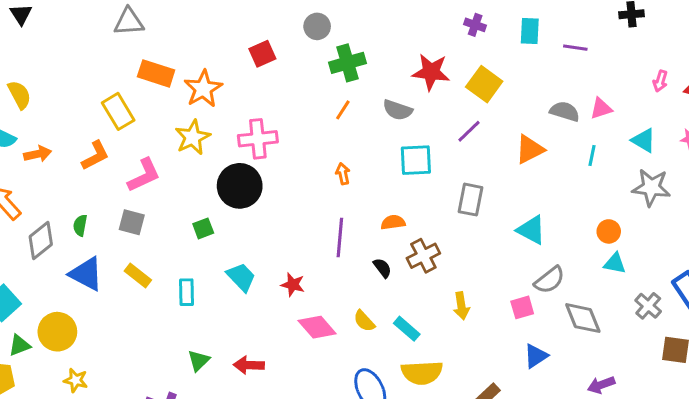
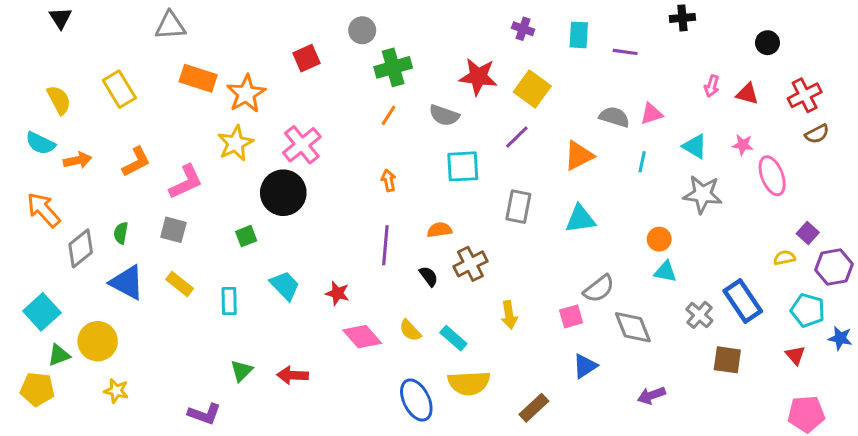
yellow rectangle: (118, 111) -> (119, 89), moved
pink cross: (258, 139) -> (302, 145), turned -33
cyan triangle: (531, 230) -> (580, 219), moved, turned -36

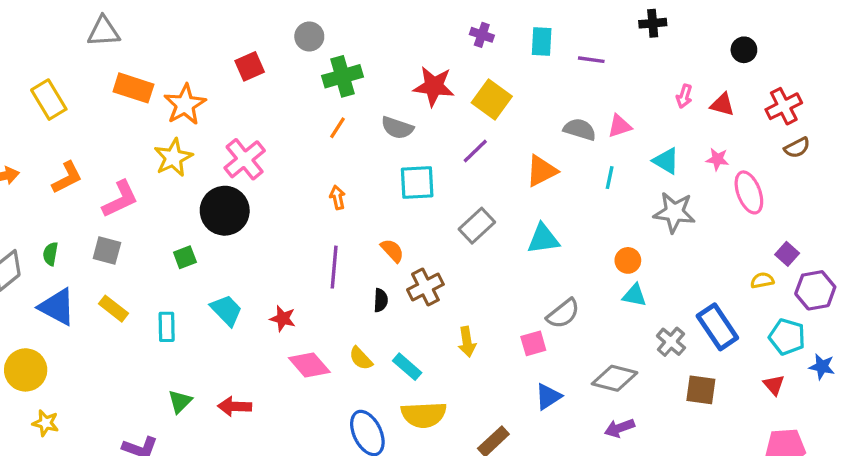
gray rectangle: (518, 207) -> (477, 226), turned 36
orange semicircle: (440, 230) -> (392, 251), turned 55
black semicircle: (429, 276) -> (381, 300), turned 40
gray diamond: (633, 327) -> (615, 378), moved, turned -54

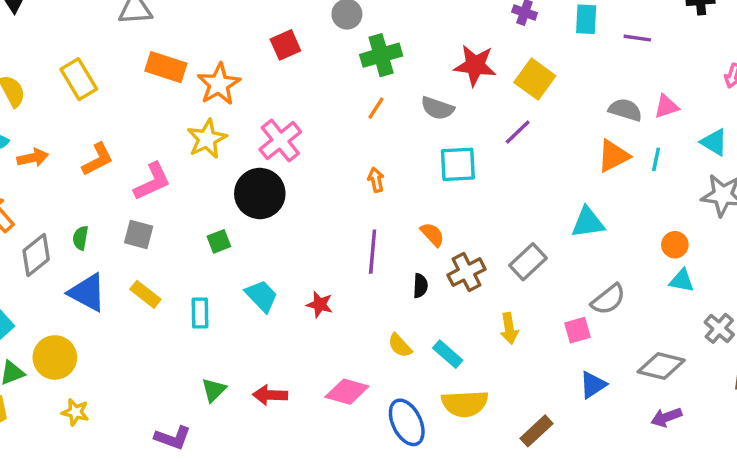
orange triangle: (542, 171) -> (613, 156), moved
gray rectangle: (477, 226) -> (528, 262), moved
pink diamond: (309, 365) -> (347, 392), moved, turned -33

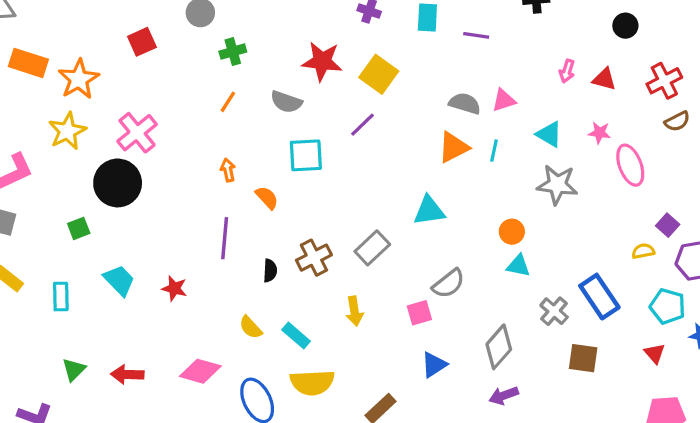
green cross: (381, 55) -> (233, 52), size x0.7
orange semicircle: (432, 234) -> (267, 198), moved
gray diamond: (661, 366) -> (499, 347), turned -63

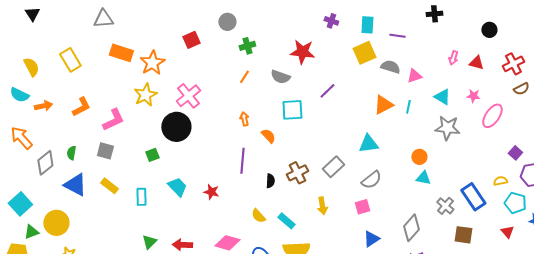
yellow square: (379, 74) -> (364, 53), moved, turned 30
gray semicircle: (465, 103) -> (390, 67), moved
pink ellipse: (630, 165) -> (492, 116), turned 55
yellow semicircle: (643, 251) -> (500, 181), moved
gray semicircle: (449, 284) -> (371, 180), moved

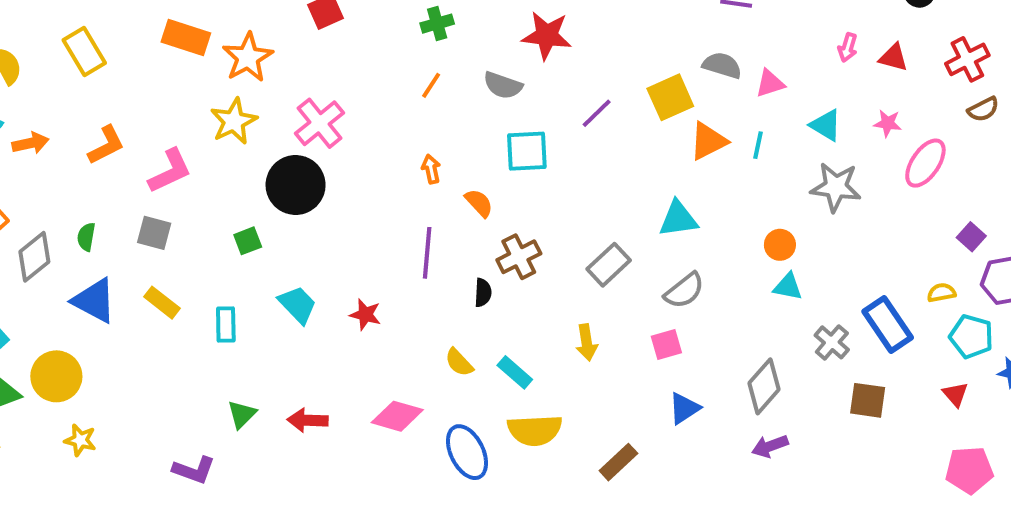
yellow square: (364, 53) -> (670, 97), moved
brown cross: (297, 173) -> (519, 257), moved

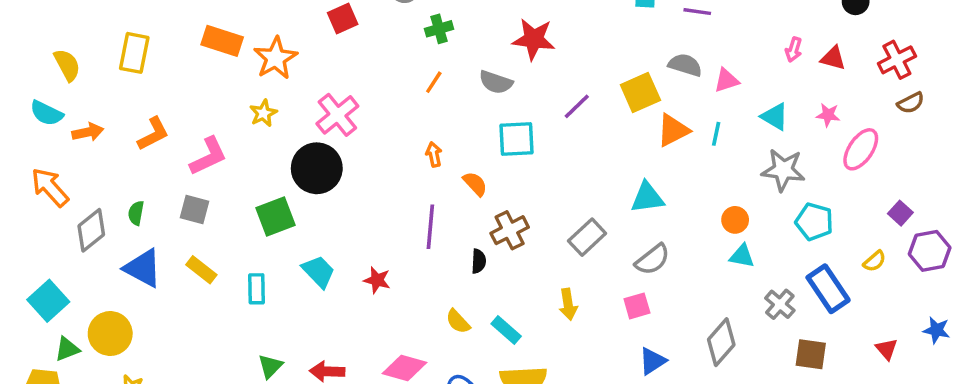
yellow rectangle: (84, 51) -> (134, 53), turned 42
yellow star: (234, 121) -> (263, 113), size x0.7
green square: (248, 241) -> (275, 216), size x1.6
yellow semicircle: (941, 293) -> (875, 261), turned 150
cyan pentagon: (971, 336) -> (814, 222), moved

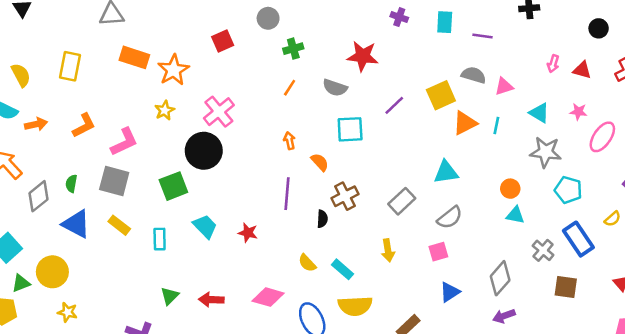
gray square: (195, 210) -> (114, 181), size x1.4

